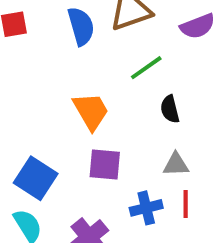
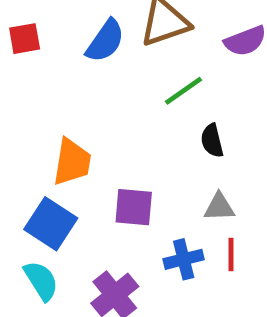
blue semicircle: (81, 26) -> (105, 41), turned 51
orange trapezoid: (91, 111) -> (72, 162), moved, turned 39

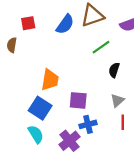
black semicircle: (212, 141) -> (114, 70), turned 32
gray triangle: (219, 207) -> (117, 100), turned -40
blue cross: (184, 259) -> (88, 124), moved

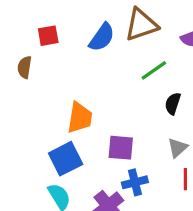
blue square: (40, 108) -> (66, 159), turned 30

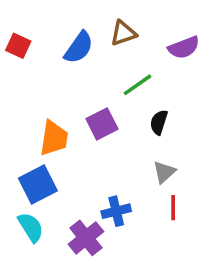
brown triangle: (141, 25) -> (123, 33), size x0.7
red square: (48, 36) -> (18, 46), turned 35
purple square: (121, 148) -> (102, 124), moved, turned -32

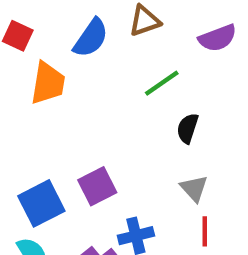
purple square: (102, 124) -> (97, 186), moved
orange trapezoid: (54, 138) -> (48, 83), moved
gray triangle: (164, 172) -> (194, 188), turned -30

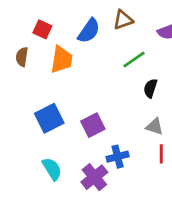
gray triangle: (194, 188) -> (154, 127), turned -30
blue square: (41, 203) -> (49, 118), moved

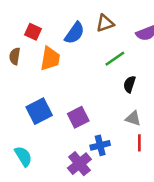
cyan semicircle: (52, 169) -> (23, 156), moved

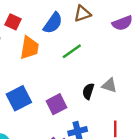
green line: (115, 59) -> (72, 51), moved
black semicircle: (130, 84) -> (88, 91), moved
gray triangle: (133, 118) -> (109, 85), moved

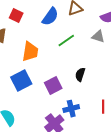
orange trapezoid: (29, 48) -> (30, 52), moved
gray triangle: (109, 85) -> (98, 37), moved

